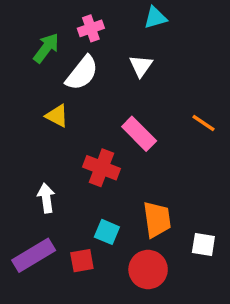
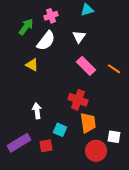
pink rectangle: (139, 134) -> (86, 66), moved
red cross: (102, 168) -> (78, 100), moved
white arrow: (46, 198) -> (37, 111), moved
red circle: (148, 269) -> (96, 151), moved

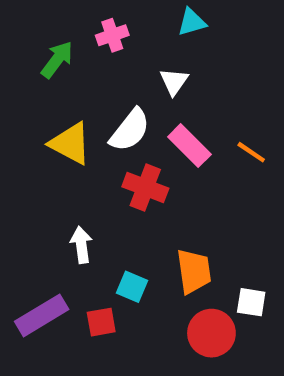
white semicircle: (46, 41) -> (130, 130), moved
yellow triangle: (32, 65) -> (70, 143), size x1.5
red cross: (78, 100) -> (145, 187), moved

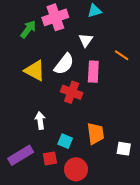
pink cross: (112, 35) -> (55, 17), size x1.6
pink rectangle: (189, 146) -> (93, 72), turned 48
orange line: (251, 152) -> (122, 55), moved
red circle: (211, 333) -> (76, 169), moved

